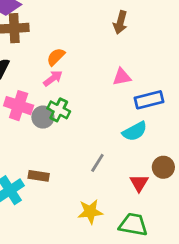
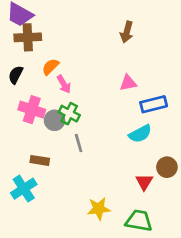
orange semicircle: (56, 57) -> (50, 67), moved
pink arrow: (53, 78) -> (64, 84), turned 96
gray line: (97, 163) -> (79, 143), moved, turned -48
brown rectangle: (39, 176) -> (40, 160), moved

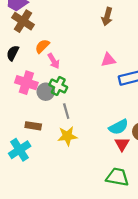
brown cross: (28, 37) -> (23, 21), turned 35
cyan semicircle: (140, 134) -> (119, 127), moved
yellow star: (99, 209) -> (67, 136), moved

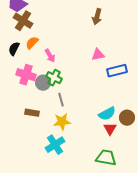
orange semicircle: (42, 46) -> (32, 43), moved
cyan cross: (20, 150) -> (55, 145), moved

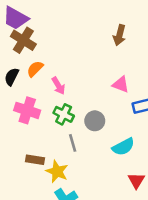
pink triangle: (98, 55) -> (121, 84), turned 32
gray circle: (43, 83) -> (95, 121), moved
cyan semicircle: (107, 114) -> (123, 147), moved
yellow star: (62, 122) -> (57, 171), moved, turned 30

